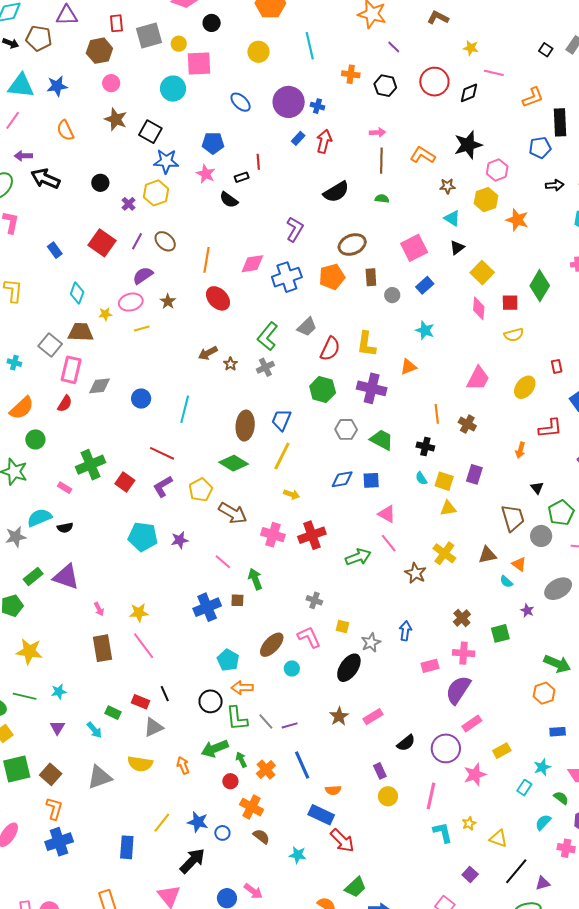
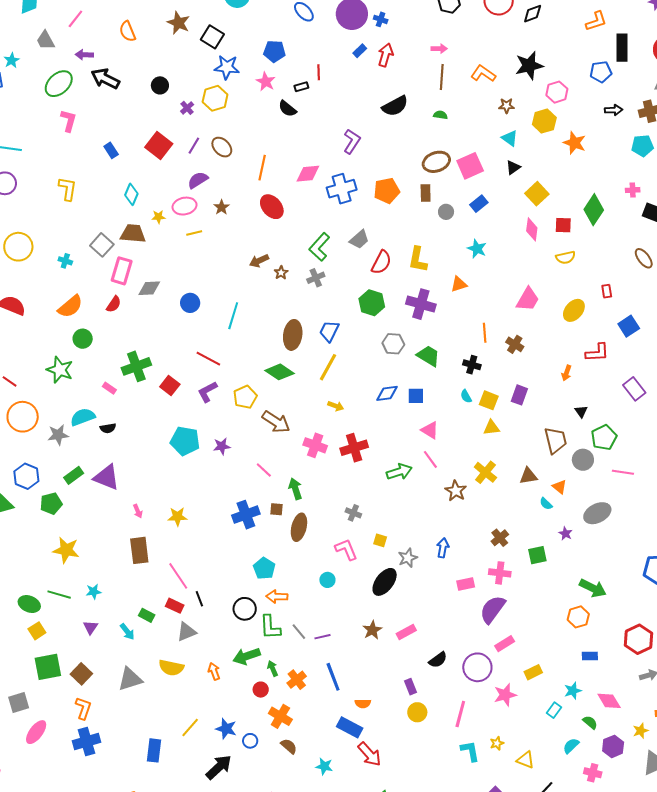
brown ellipse: (352, 245) -> (436, 162), moved
brown ellipse: (272, 645) -> (299, 527), moved, turned -32
pink line: (144, 646) -> (178, 576), moved

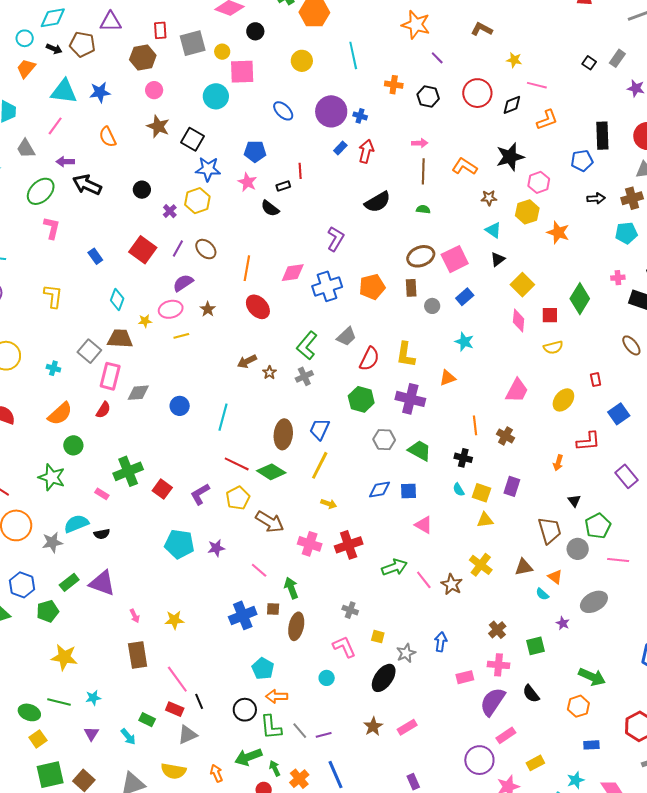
orange L-shape: (596, 21) -> (547, 120), moved
red line: (208, 359) -> (237, 464), moved
pink line: (430, 459) -> (424, 580), moved
black semicircle: (438, 660) -> (531, 694), moved, turned 90

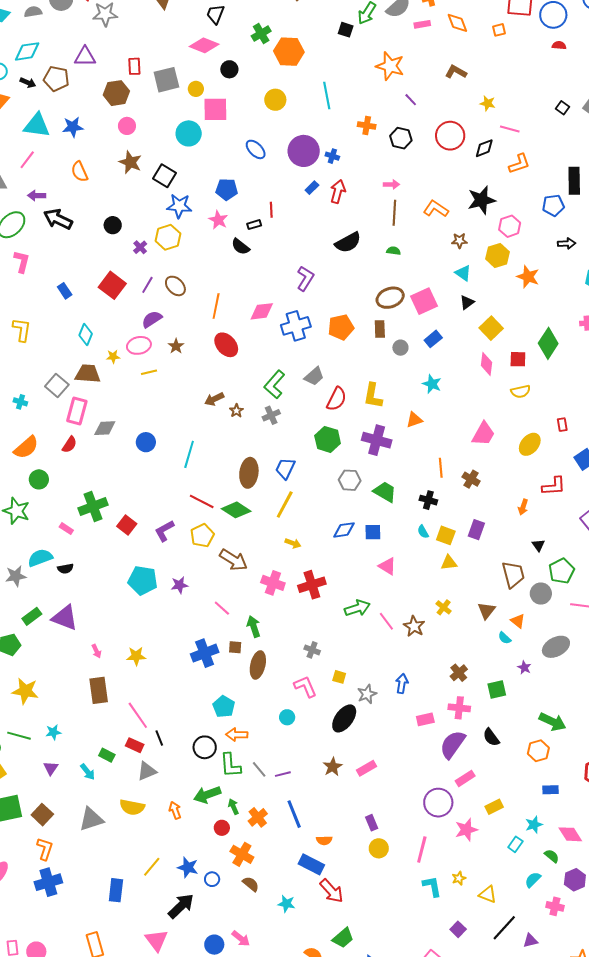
yellow cross: (481, 565) -> (444, 607), size x0.7
brown triangle: (524, 567) -> (486, 611), turned -42

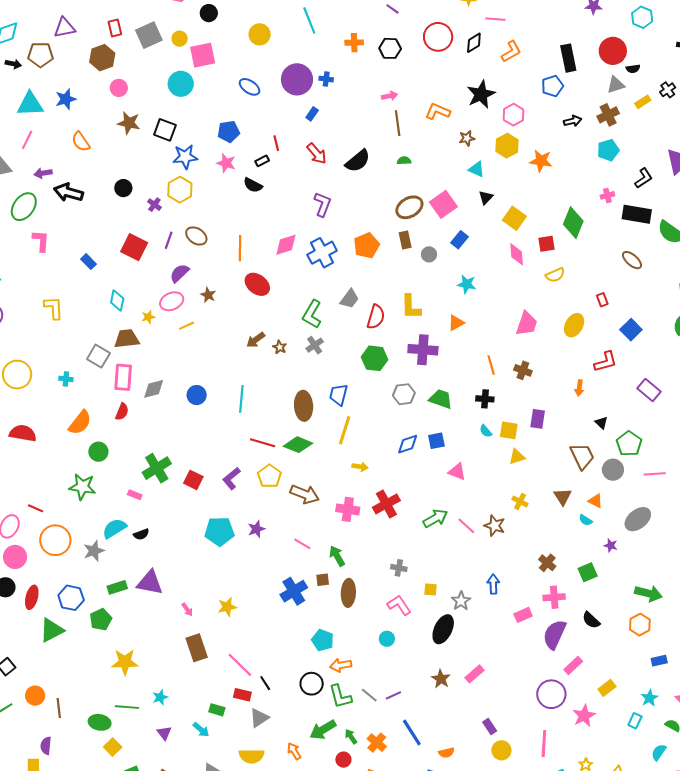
red arrow: (338, 192) -> (317, 154), moved, turned 135
green rectangle: (32, 616) -> (117, 587), turned 30

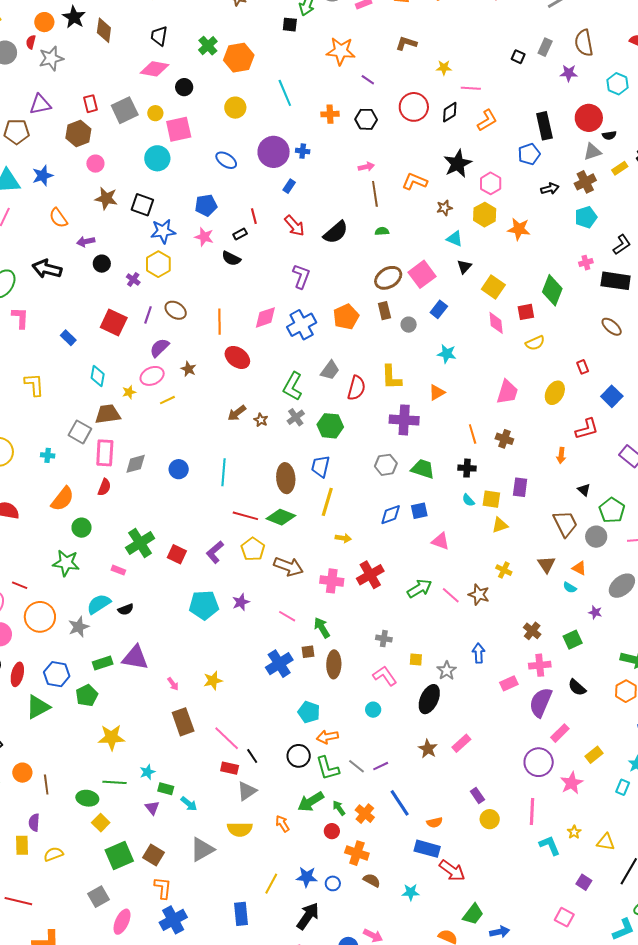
purple arrow: (43, 173) -> (86, 242), moved
green hexagon: (375, 358) -> (330, 426), moved
green rectangle: (217, 710) -> (166, 789), moved

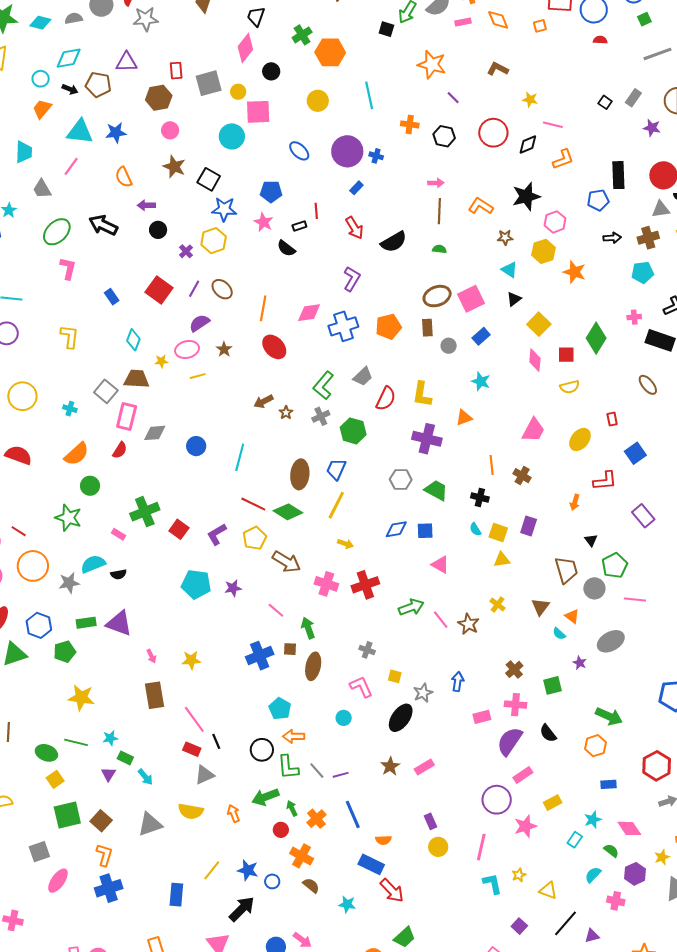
pink diamond: (154, 69) -> (245, 48), turned -72

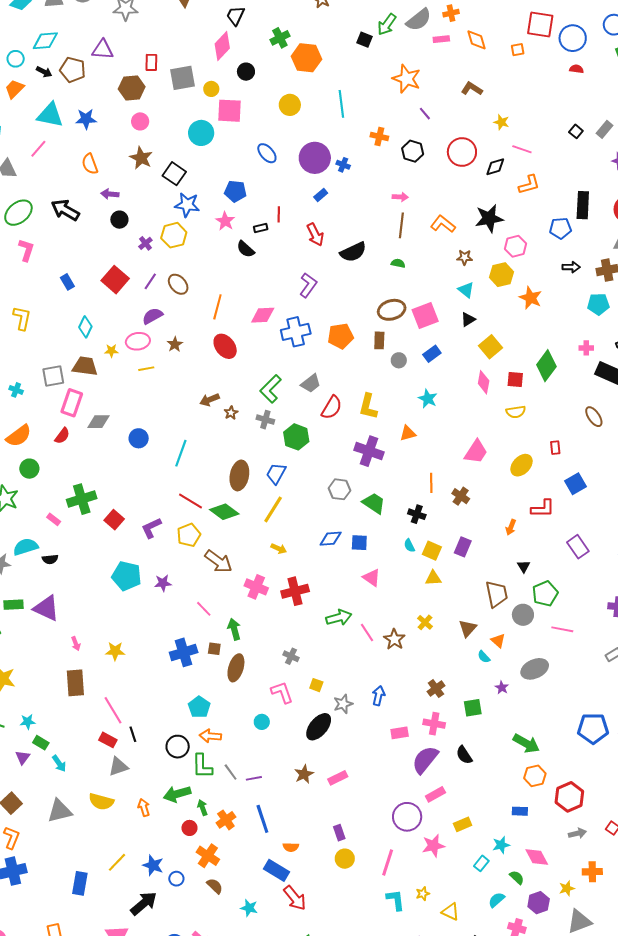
gray square: (106, 391) -> (53, 376), turned 35
gray cross: (321, 416) -> (265, 420), turned 36
orange hexagon: (596, 746) -> (535, 776), moved

